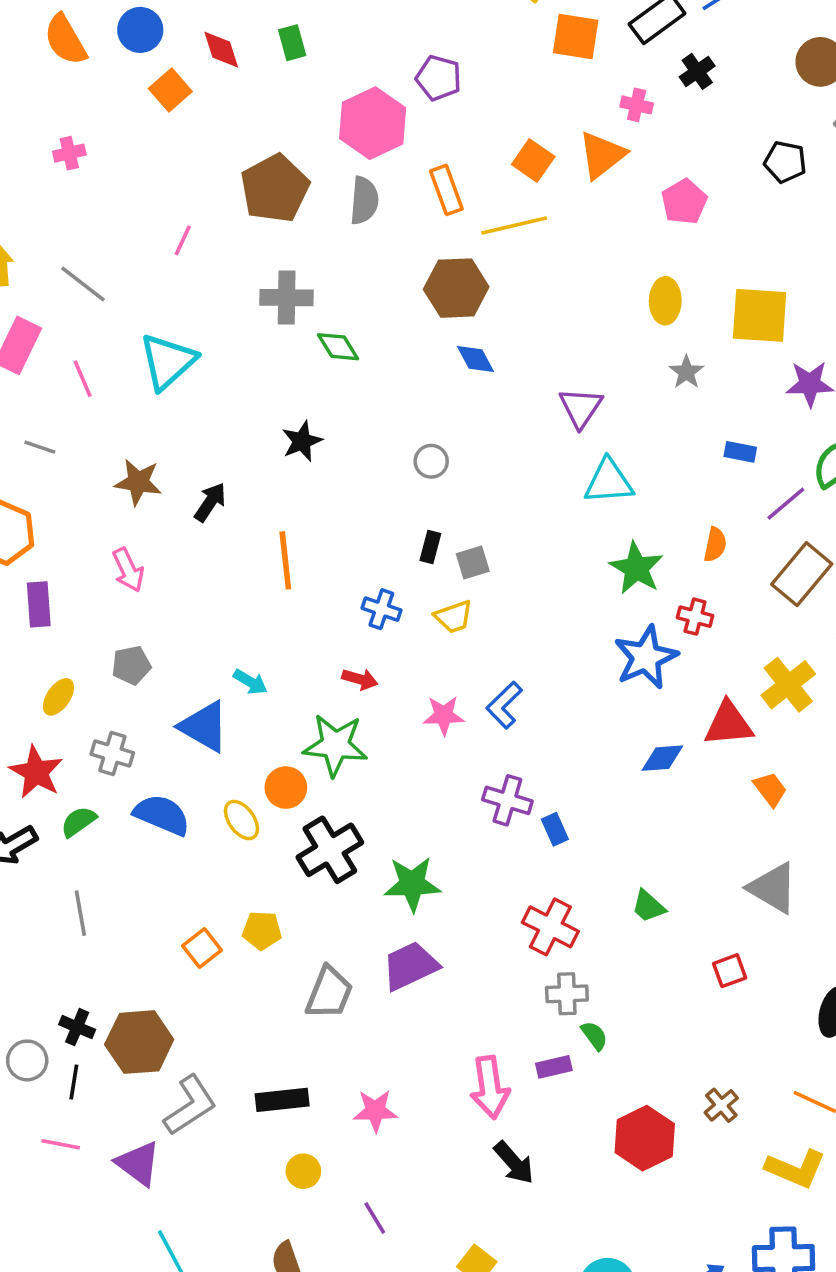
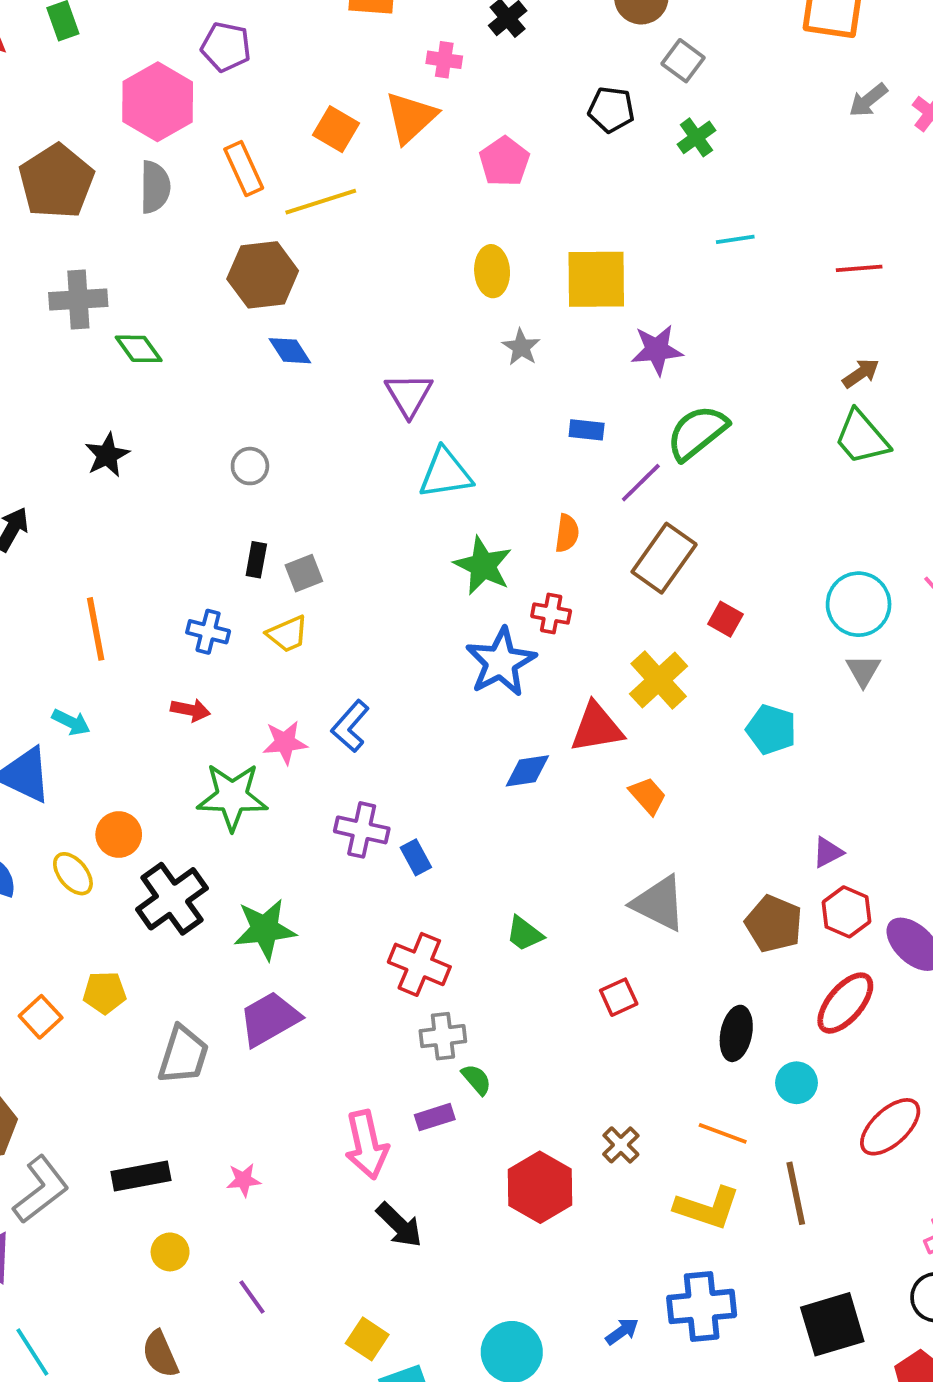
orange line: (285, 560) -> (96, 629), moved
green star: (335, 745) -> (232, 797), moved
pink star: (375, 1111) -> (244, 1180), size x0.7

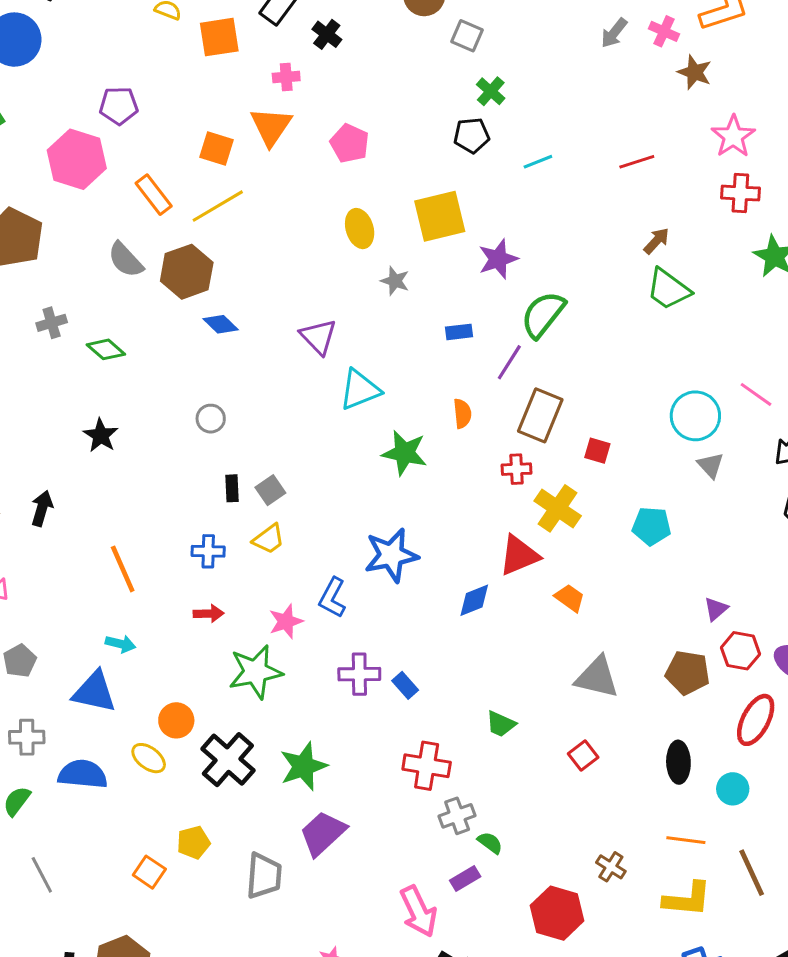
black pentagon: (611, 110) -> (472, 135), moved
gray semicircle: (155, 187) -> (126, 260), moved, turned 150
gray cross: (78, 300) -> (52, 323), size x0.7
red cross: (551, 613) -> (517, 469), moved
blue star: (501, 662) -> (391, 555), moved, turned 30

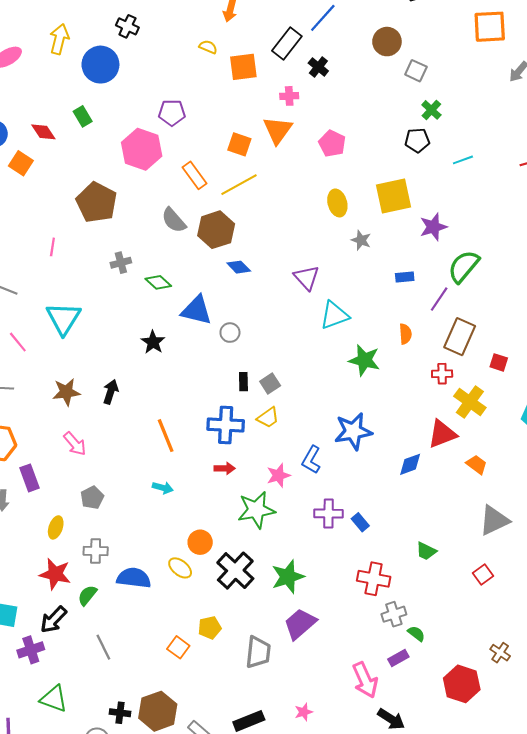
blue cross: (208, 551) -> (226, 425), size x1.6
gray triangle: (597, 677) -> (494, 520), turned -40
blue triangle: (94, 692) -> (197, 310), moved

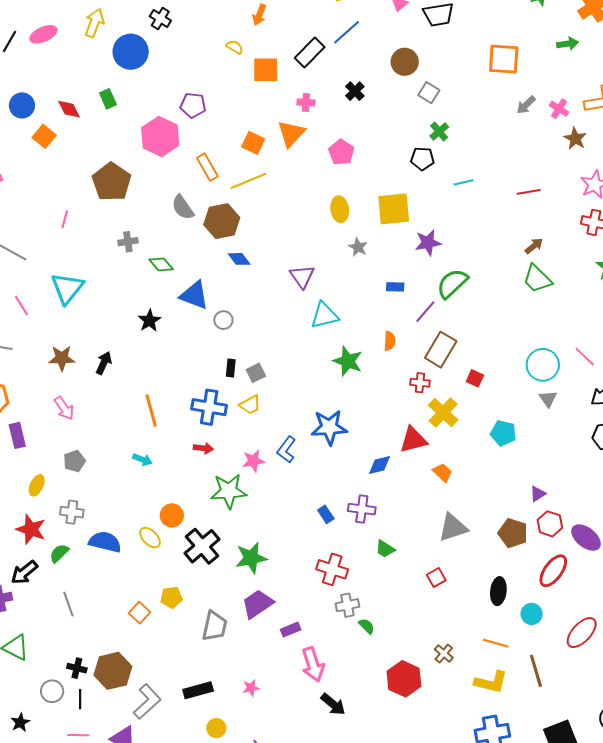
black cross: (318, 67) -> (355, 91), moved
purple cross: (329, 514) -> (362, 509), moved
purple rectangle: (398, 658) -> (291, 630), moved

